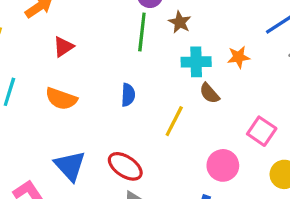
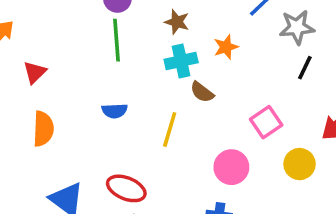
brown star: (180, 22) -> (177, 22), moved
blue semicircle: (128, 95) -> (115, 111), turned 95
orange semicircle: (61, 99) -> (43, 129), turned -96
pink square: (262, 131) -> (266, 122), turned 32

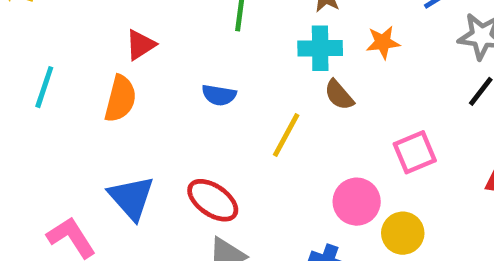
red triangle: (35, 72) -> (140, 45), moved
yellow circle: (300, 164) -> (403, 233), moved

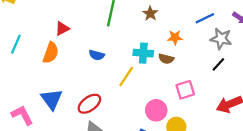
cyan cross: (320, 48) -> (143, 53), moved
brown semicircle: (339, 95) -> (166, 59), moved, turned -40
red ellipse: (213, 200) -> (89, 104), turned -75

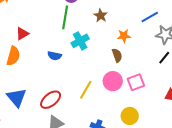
cyan cross: (143, 53) -> (80, 41), moved, turned -30
brown semicircle: (166, 59) -> (117, 55), turned -120
yellow line: (126, 76) -> (86, 90), moved
pink circle: (156, 110) -> (113, 81), moved

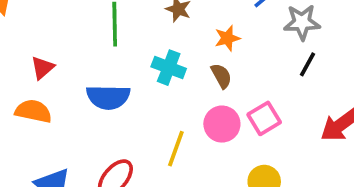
cyan cross: (80, 41) -> (169, 68), moved, turned -30
orange semicircle: (13, 56) -> (33, 111), turned -84
blue semicircle: (55, 56) -> (108, 97), size x1.6

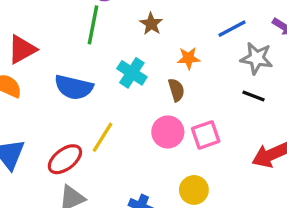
black line: (308, 64) -> (254, 96), turned 70
red triangle: (42, 68) -> (22, 49), size x1.4
yellow line: (176, 149) -> (102, 137), moved

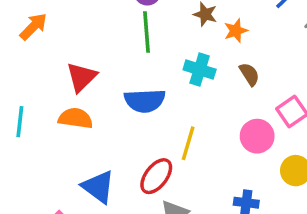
orange star: (189, 58) -> (236, 31), moved
pink circle: (168, 132) -> (257, 136), moved

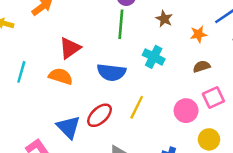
orange star: (236, 31) -> (198, 34), moved
brown semicircle: (249, 74) -> (202, 66), moved, turned -84
red ellipse: (156, 176) -> (100, 115), moved

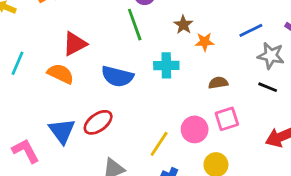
green line: (121, 24) -> (135, 25), turned -32
orange star: (198, 34) -> (205, 42), moved
cyan cross: (154, 57) -> (166, 65), turned -35
yellow line: (137, 107) -> (159, 144), moved

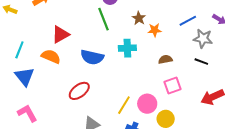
pink circle: (195, 129) -> (147, 104), moved
blue triangle: (62, 131) -> (24, 77), moved

